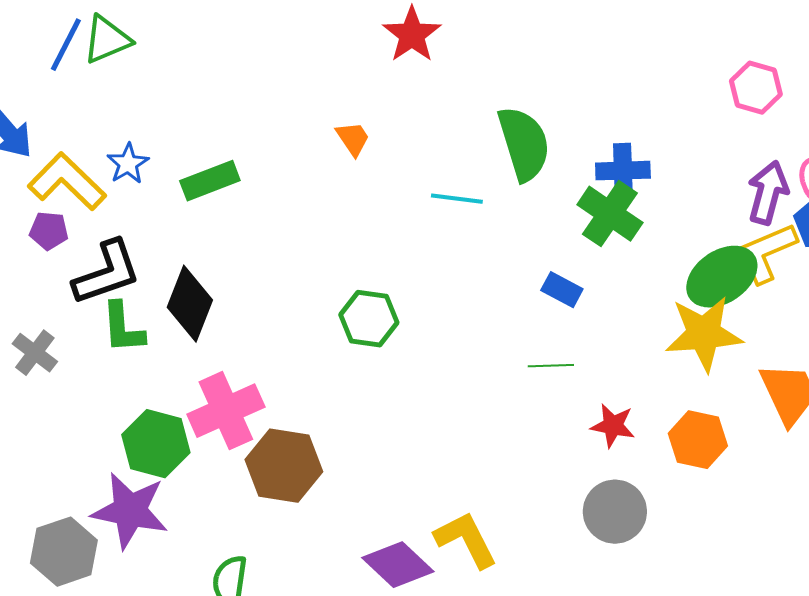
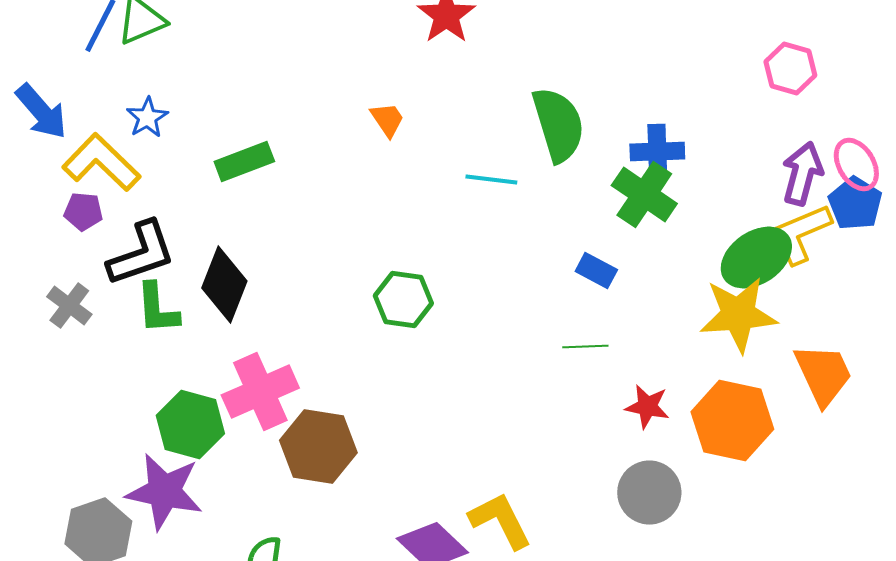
blue star: (128, 164) -> (147, 118), moved
gray cross: (35, 353) -> (69, 306), moved
orange hexagon: (698, 440) -> (732, 420), size x1.4

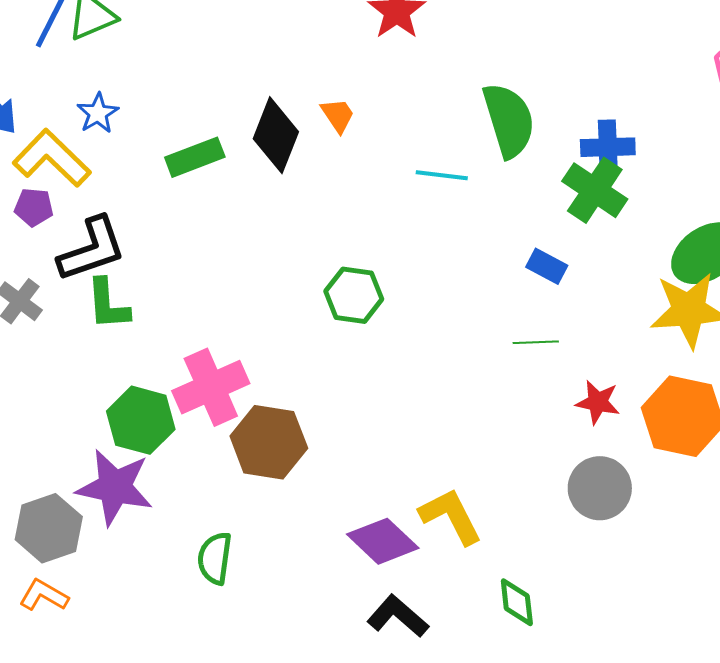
black diamond: (224, 284) -> (276, 135), moved

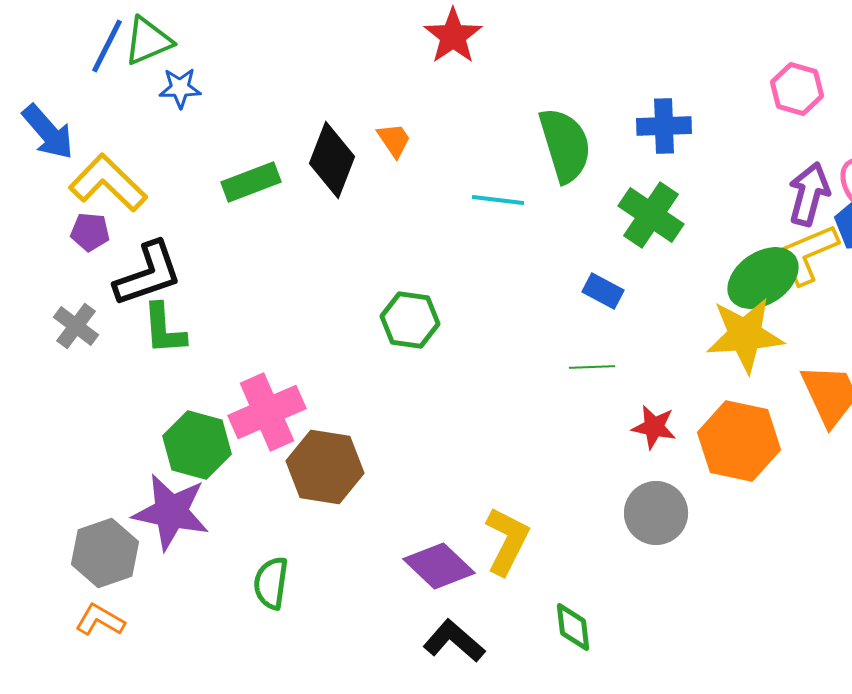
blue star: (98, 113) -> (180, 88), moved, turned 30
blue cross: (608, 147) -> (664, 126), moved
yellow L-shape: (451, 516) -> (507, 541), turned 54

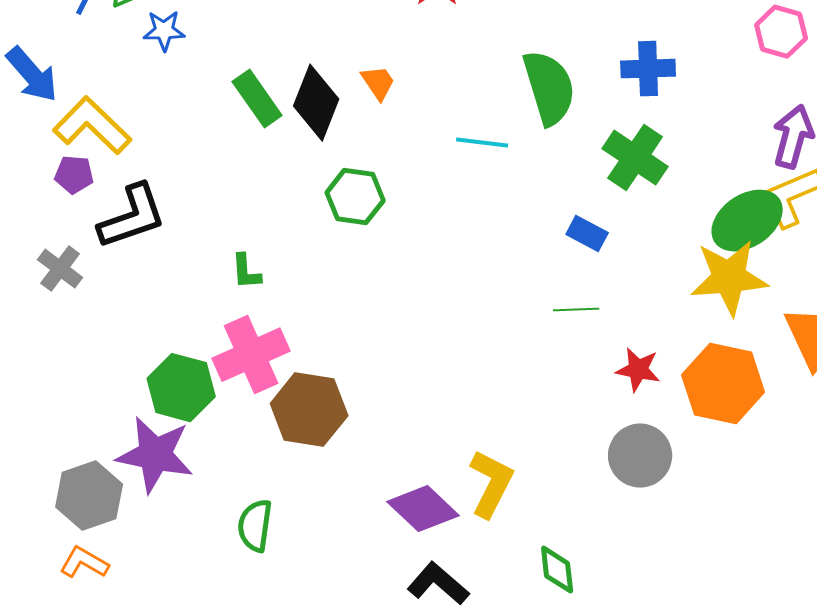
green rectangle: (251, 182) -> (257, 99), moved, turned 76
green hexagon: (410, 320) -> (355, 197), moved
green L-shape: (164, 329) -> (246, 272), moved, size x0.7

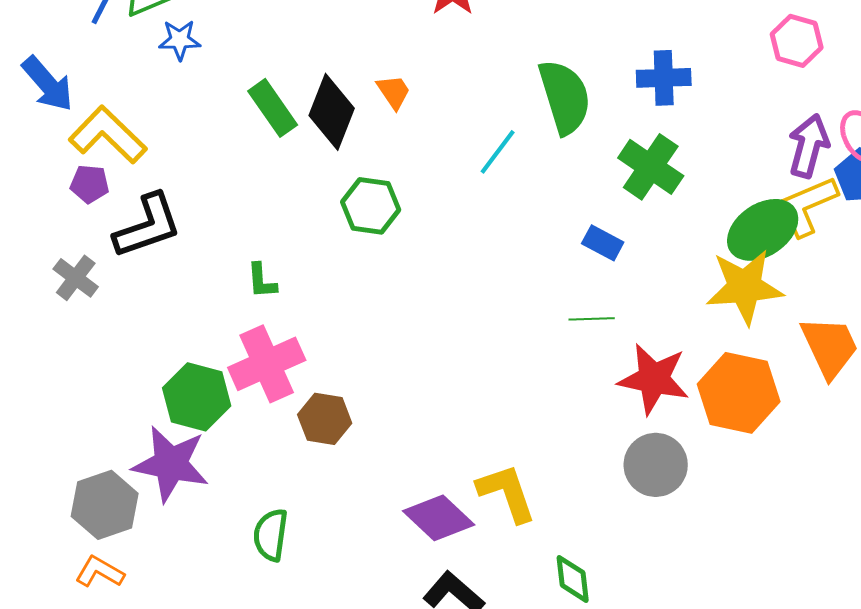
cyan line: (482, 143) -> (498, 152), turned -60
red star: (638, 370) -> (654, 379), size x1.6
brown hexagon: (309, 410) -> (325, 419), size x0.7
yellow L-shape: (491, 484) -> (507, 493), turned -46

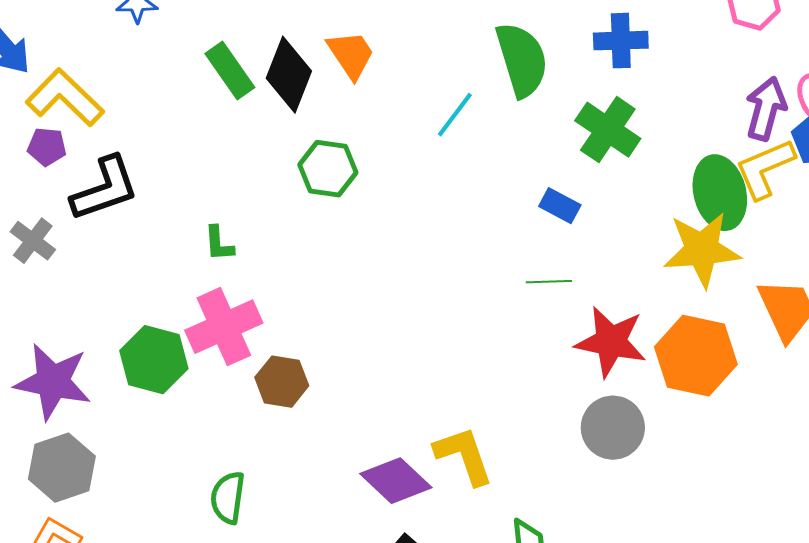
orange trapezoid: (394, 92) -> (351, 55), size x1.4
green ellipse: (763, 230) -> (720, 193), turned -70
purple star: (171, 464) -> (53, 382), moved

